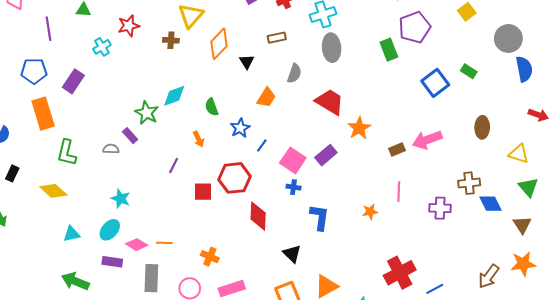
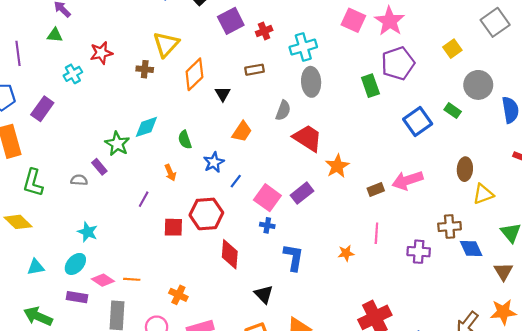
gray circle: (508, 38) -> (478, 85), moved
gray semicircle: (294, 73) -> (283, 110), moved
yellow triangle: (519, 154) -> (483, 194), moved, turned -40

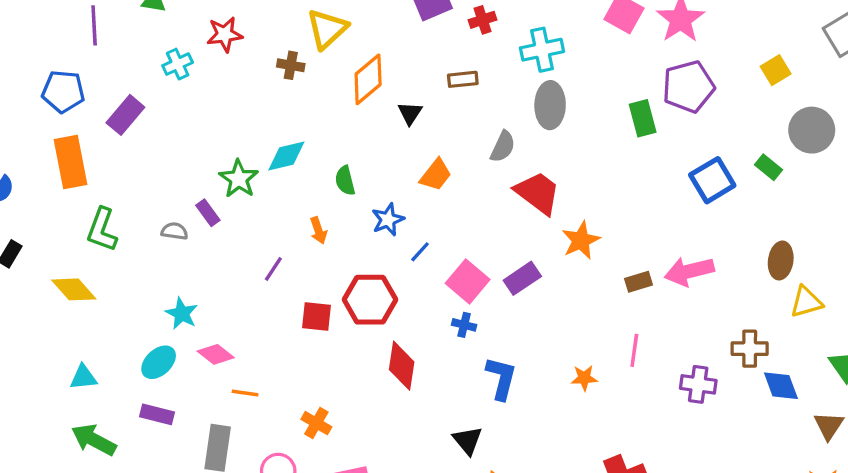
cyan triangle: (36, 267) -> (83, 377), moved
pink diamond: (103, 280) -> (216, 354), moved
black triangle: (264, 294) -> (468, 440), moved

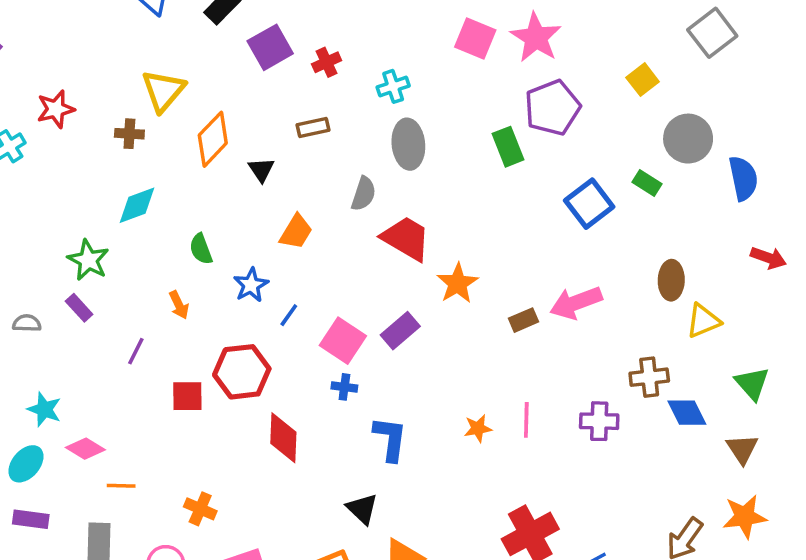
cyan cross: (542, 50) -> (393, 86), size x0.7
cyan diamond: (286, 156) -> (137, 205), moved
purple rectangle: (208, 213) -> (79, 308), moved
pink line: (634, 350) -> (526, 420), moved

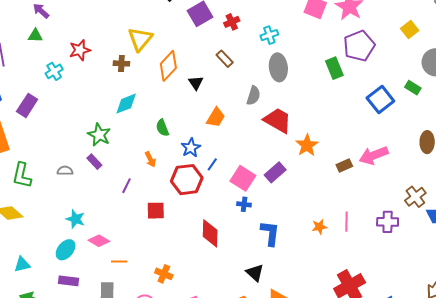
brown rectangle: (313, 127) -> (225, 59), turned 60
red hexagon: (242, 372) -> (187, 180), moved
brown cross: (649, 377) -> (415, 197), turned -30

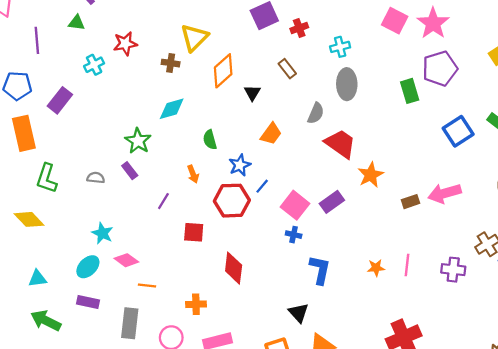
red diamond: (210, 233) -> (234, 268), moved
orange cross: (164, 274) -> (196, 304), turned -30

